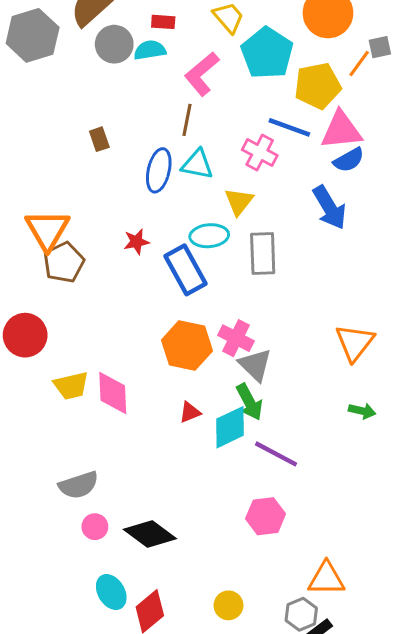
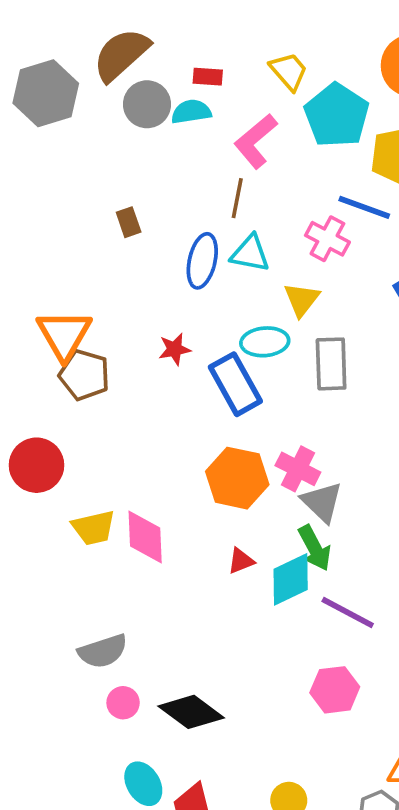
brown pentagon: (64, 262) -> (84, 375), turned -30

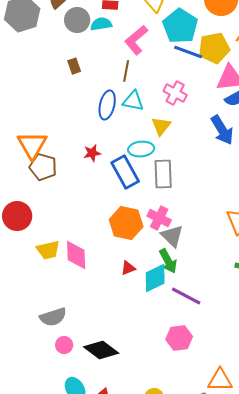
blue line: (364, 207) -> (188, 52), moved
brown rectangle: (129, 222) -> (74, 66), moved
gray rectangle: (331, 364) -> (163, 174), moved

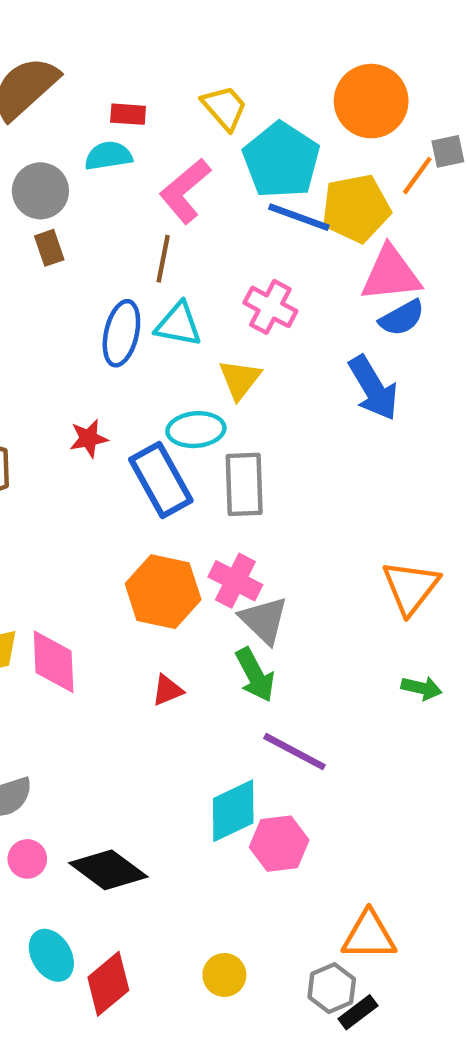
gray circle: (77, 20) -> (40, 191), moved
cyan diamond: (155, 278) -> (233, 811), moved

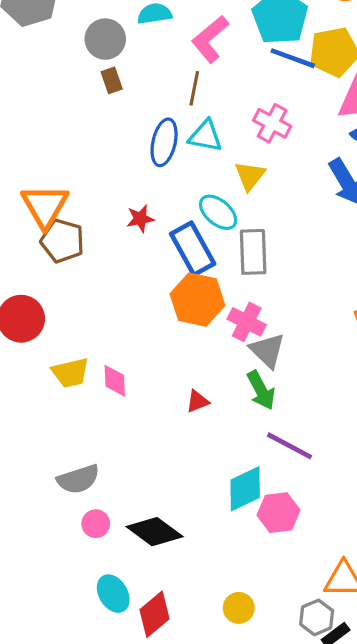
cyan ellipse: (196, 430) -> (218, 212), turned 45
orange hexagon: (163, 592) -> (197, 300), moved
pink diamond: (54, 662) -> (115, 381), size x0.7

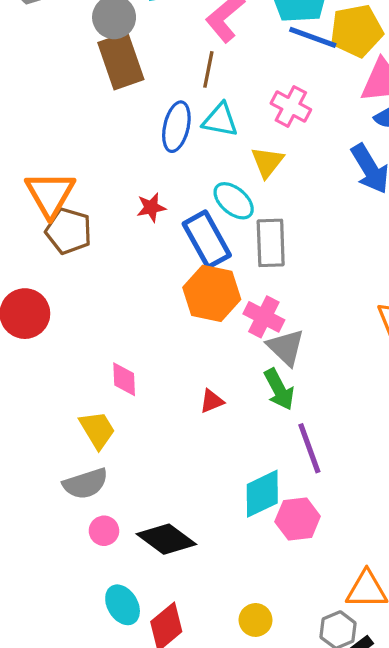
brown rectangle: (112, 80) -> (121, 61), size x2.0
yellow trapezoid: (70, 373) -> (97, 430), moved, turned -108
purple line: (290, 446) -> (309, 448), turned 42

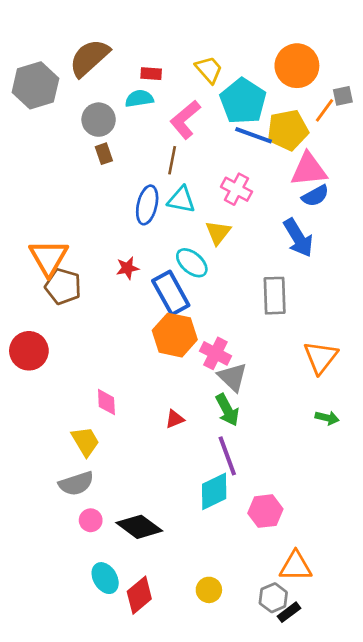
brown rectangle: (121, 61) -> (104, 154), size x0.5
gray rectangle: (271, 243) -> (275, 296), moved
purple line: (309, 448) -> (227, 456), moved
pink hexagon: (298, 519) -> (265, 511), moved

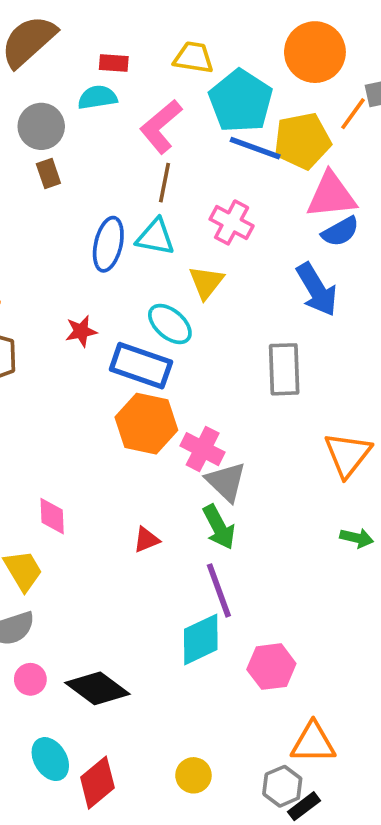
yellow trapezoid: (209, 70) -> (193, 58), turned -40
brown line: (172, 160) -> (164, 183), moved
blue rectangle: (171, 293) -> (141, 366), turned -42

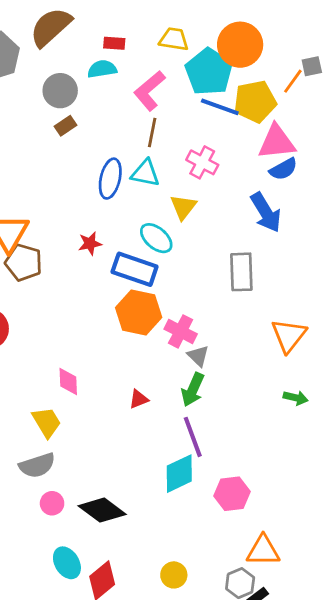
orange circle: (315, 52) -> (240, 45), moved
brown rectangle: (48, 174) -> (66, 126), turned 75
gray triangle: (226, 482) -> (198, 356), size x0.7
green arrow: (219, 527) -> (193, 390), turned 52

